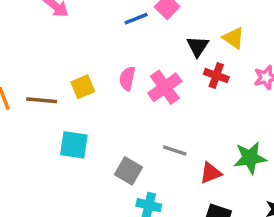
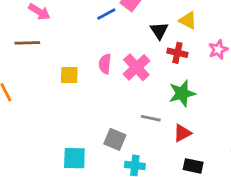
yellow square: (83, 87) -> (69, 75), turned 30
brown line: (42, 100) -> (27, 43), moved
cyan square: (74, 145) -> (74, 158), moved
green star: (250, 158) -> (182, 93), moved

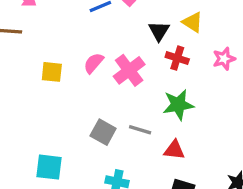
pink semicircle: (105, 64) -> (94, 63), turned 30
red triangle: (182, 133) -> (174, 150), turned 30
gray square: (115, 139) -> (103, 132), moved

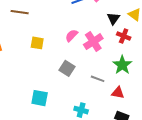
yellow square: (52, 72) -> (37, 43), moved
green star: (178, 105) -> (122, 65), turned -30
gray square: (103, 132) -> (67, 68), moved

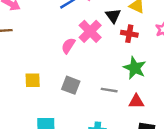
pink cross: (93, 42) -> (90, 31), moved
yellow square: (37, 43) -> (33, 80), moved

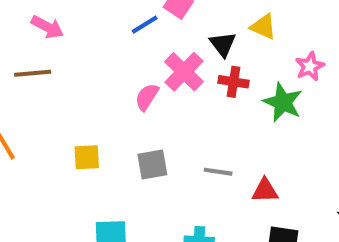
red cross: (129, 34) -> (234, 82), moved
green star: (135, 68) -> (283, 102), moved
gray square: (71, 85) -> (152, 164), turned -30

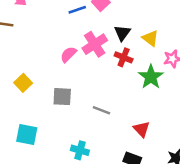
yellow triangle: (263, 27) -> (150, 38), moved
yellow square: (87, 157) -> (23, 83), turned 36
red triangle: (265, 191) -> (142, 129), moved, turned 36

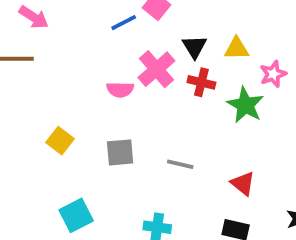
yellow triangle: (150, 38) -> (237, 49), turned -30
pink semicircle: (68, 54) -> (120, 90), turned -126
cyan square: (27, 135) -> (76, 215), turned -30

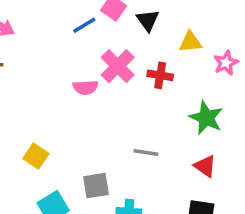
black triangle: (194, 47) -> (148, 20), moved
green star: (245, 105) -> (206, 118), moved
yellow square: (60, 141) -> (36, 156), moved
gray square: (120, 152) -> (96, 186), moved

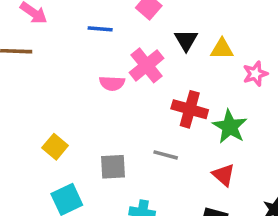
black triangle: (148, 20) -> (186, 40), moved
blue line: (84, 25) -> (100, 29), moved, turned 30
red cross: (160, 75) -> (190, 109), moved, size x1.4
gray square: (96, 186) -> (113, 167), moved

